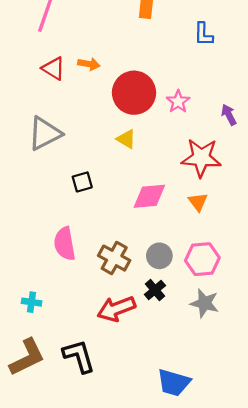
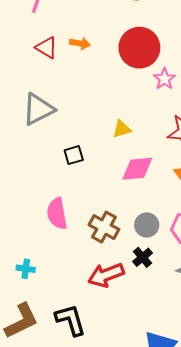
red circle: (134, 93) -> (139, 48), moved
yellow triangle: (126, 139) -> (122, 129), moved, turned -48

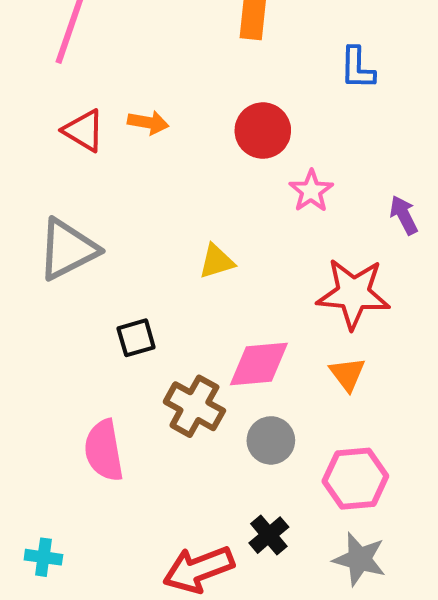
red circle: (139, 48) -> (263, 131), size x0.7
yellow triangle: (122, 129) -> (217, 261), moved
gray circle: (147, 225) -> (271, 440), moved
brown cross: (104, 227) -> (194, 406), moved

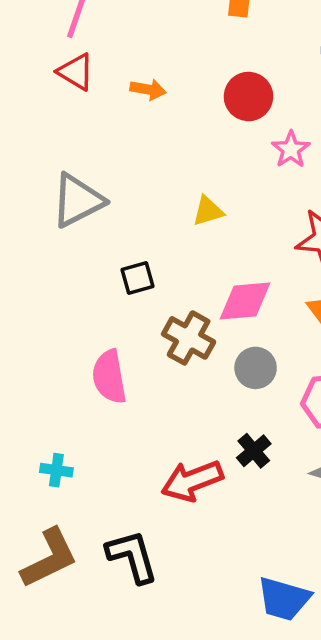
red triangle: (84, 131) -> (76, 72), moved

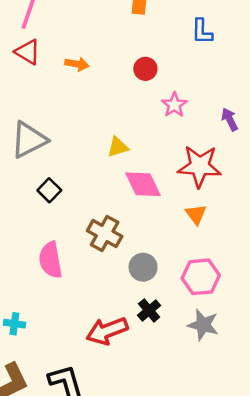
red circle: (248, 97) -> (145, 69), size x0.7
black square: (137, 278) -> (49, 190), moved, turned -30
pink diamond: (245, 301) -> (143, 184), moved, turned 69
gray circle: (256, 368) -> (143, 267), moved

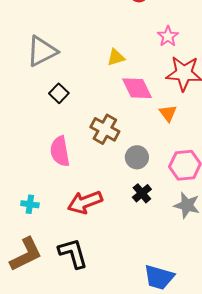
pink star: (174, 105) -> (168, 36), moved
orange triangle: (196, 214) -> (168, 113), moved
red arrow: (107, 331) -> (85, 202), moved

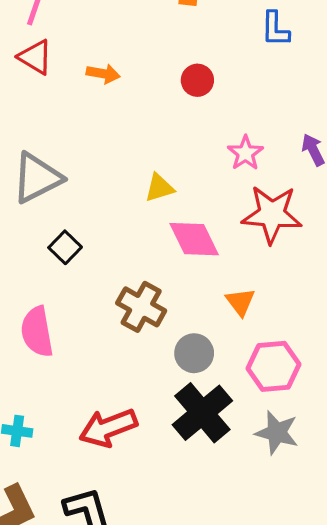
orange triangle: (168, 113) -> (240, 302), moved
pink semicircle: (60, 151) -> (37, 332), moved
black cross: (142, 193) -> (202, 413), size x1.8

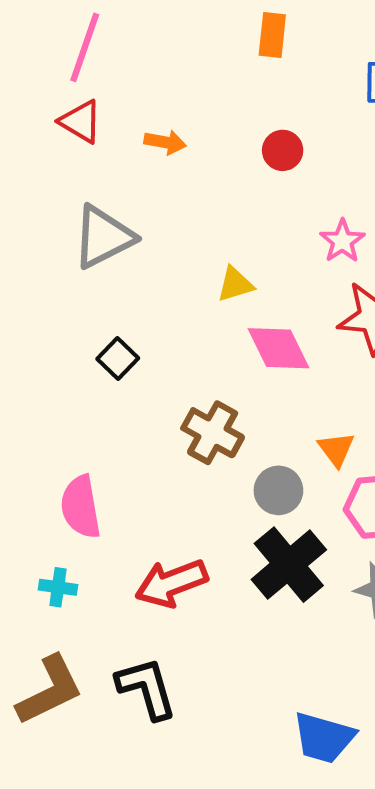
gray triangle: (37, 178) -> (103, 237), moved
orange triangle: (240, 302) -> (336, 449), moved
pink semicircle: (37, 332) -> (81, 507), moved

